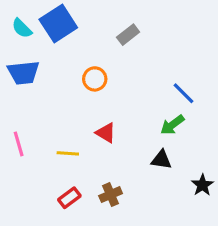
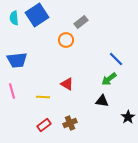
cyan semicircle: (22, 28) -> (14, 18), turned 40
blue trapezoid: (23, 73) -> (17, 60), moved
orange circle: (95, 79) -> (66, 40), moved

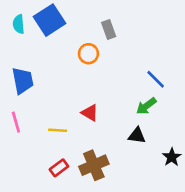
gray rectangle: (81, 22) -> (109, 30), turned -72
blue trapezoid: (17, 60) -> (23, 81), turned -95
brown cross: (70, 123) -> (94, 165), size x1.5

